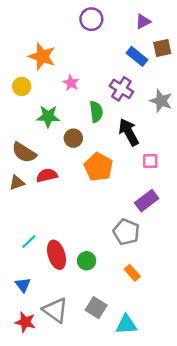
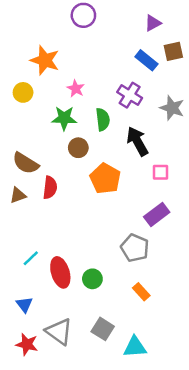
purple circle: (91, 19) -> (83, 15), moved
green star: (48, 117) -> (64, 118), moved
red semicircle: (47, 175) -> (50, 188), turned 110

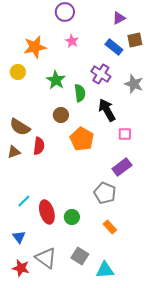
orange star: (45, 60) -> (35, 47), turned -30
pink star: (76, 89) -> (72, 41), moved
green star: (64, 118) -> (56, 80), moved, turned 30

